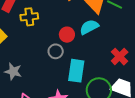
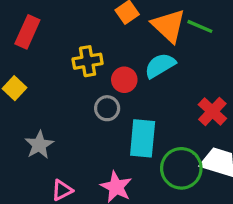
yellow cross: (29, 17) -> (88, 61), moved
gray star: (13, 72) -> (39, 145), turned 30

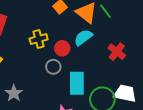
green line: (200, 26) -> (106, 11), turned 35
red cross: (212, 111) -> (117, 52), moved

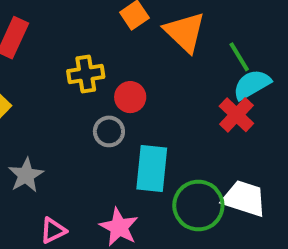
green line: (106, 11) -> (239, 57), moved
cyan semicircle: (83, 37) -> (252, 85), moved

